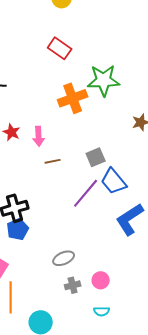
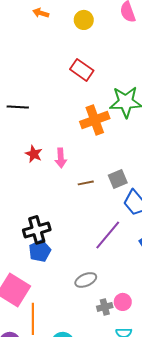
brown line: (53, 161) -> (86, 183), moved
purple line: (86, 193) -> (108, 235), moved
gray cross: (73, 285) -> (105, 307), moved

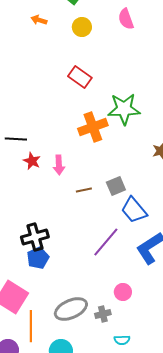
black line: (18, 107) -> (16, 139), moved
gray ellipse: (86, 280) -> (71, 309), moved, size x1.5
pink circle: (123, 302) -> (123, 292), moved

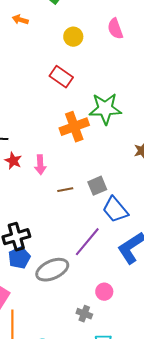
pink semicircle: (126, 19) -> (115, 29), moved
yellow circle: (82, 27) -> (73, 37), moved
gray ellipse: (71, 309) -> (52, 270), moved
gray cross: (103, 314) -> (84, 314), turned 35

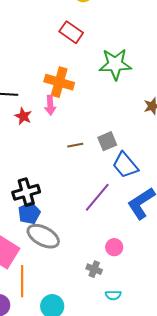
orange cross: (74, 127) -> (59, 82), moved, turned 36
pink arrow: (40, 165) -> (50, 105), moved
gray ellipse: (52, 270) -> (43, 236), moved, turned 52

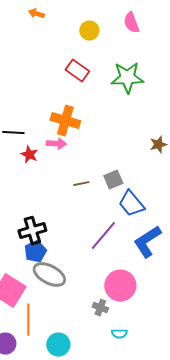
green star: (115, 64) -> (127, 78), moved
pink arrow: (50, 105) -> (56, 144), turned -84
pink circle: (114, 247) -> (120, 286), size x1.8

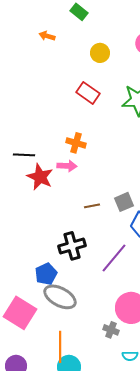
orange cross: (65, 121) -> (76, 143), size x0.7
red star: (29, 155) -> (40, 177), size x1.5
black cross: (32, 231) -> (72, 246), moved
orange line: (28, 320) -> (60, 347), moved

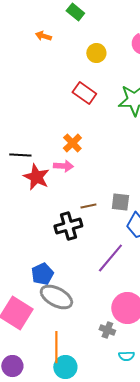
orange cross: (76, 143) -> (72, 143), turned 30
gray square: (124, 202) -> (120, 202), turned 30
black cross: (72, 246) -> (68, 226), moved

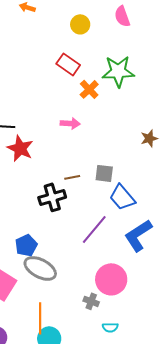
orange cross: (72, 143) -> (89, 89), moved
pink arrow: (63, 166) -> (70, 123), moved

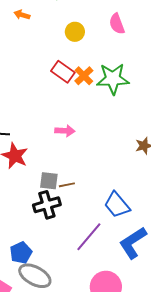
orange cross: (89, 89) -> (84, 76), moved
gray square: (104, 173) -> (49, 181), moved

